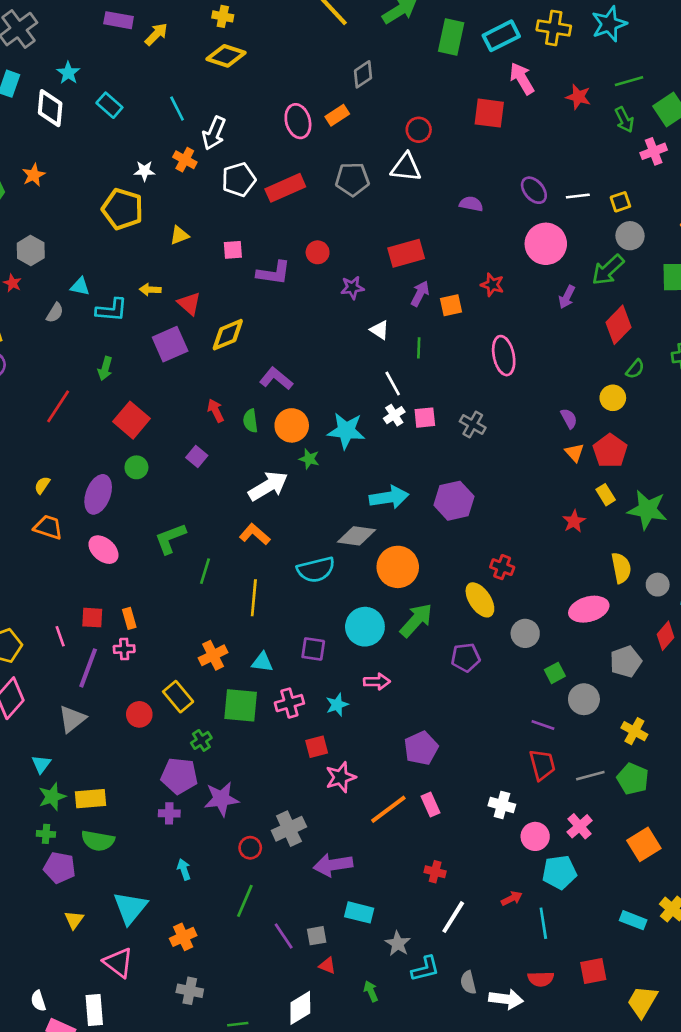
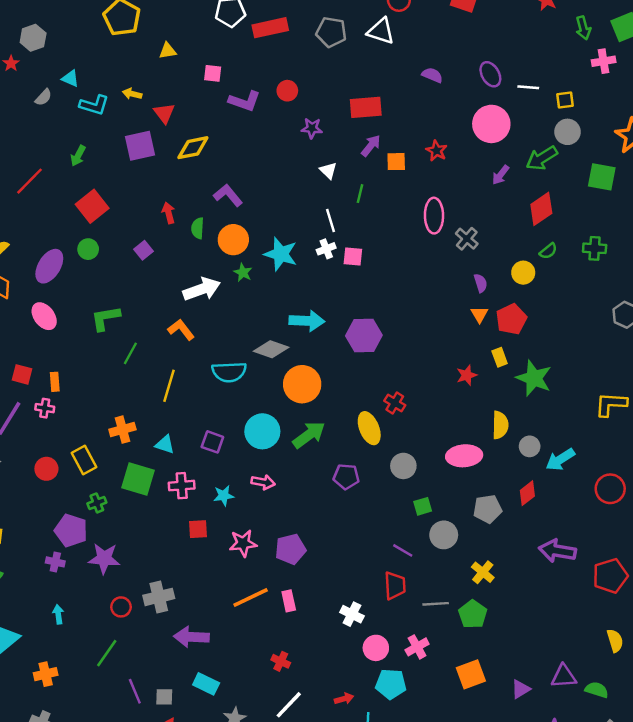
gray cross: (473, 424) -> (467, 239), moved
pink star: (341, 777) -> (243, 543), moved

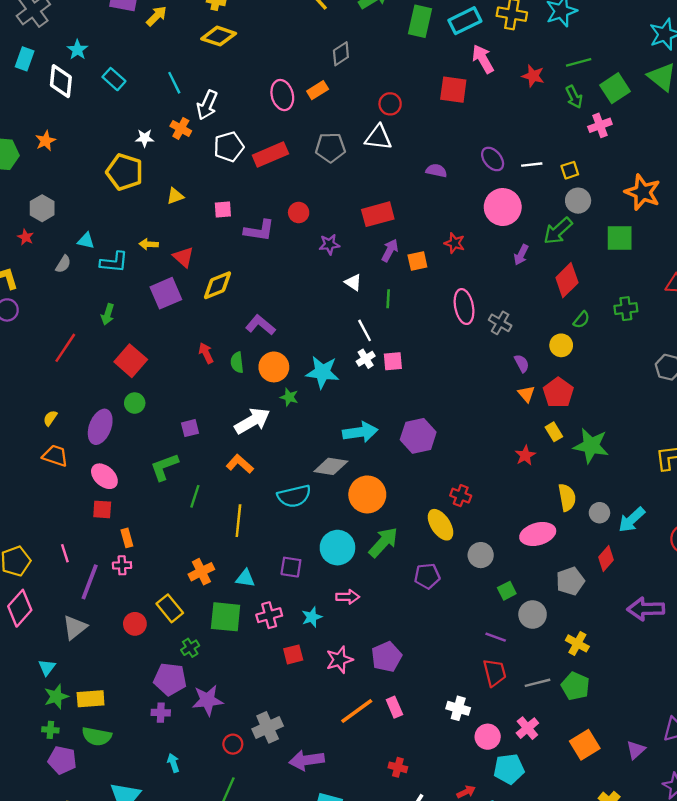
purple square: (144, 250) -> (190, 428), moved, turned 36
red square: (22, 374) -> (102, 509), moved

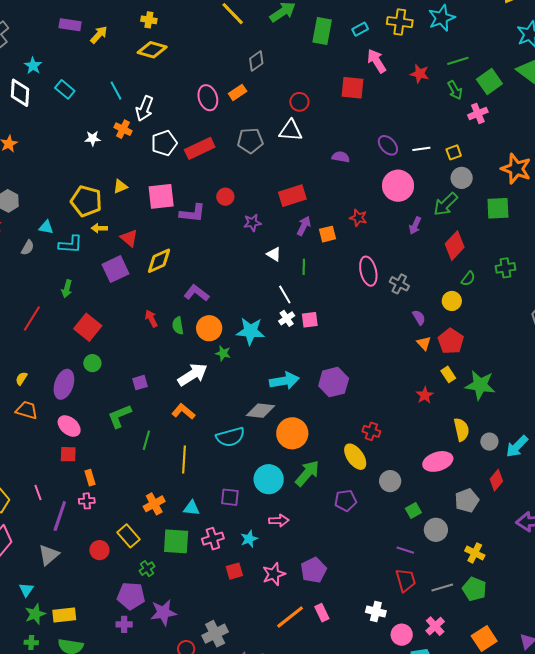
cyan rectangle: (465, 21) -> (360, 29), size x0.6
yellow pentagon: (125, 172) -> (86, 201), moved
pink square: (223, 210) -> (161, 196), size x1.8

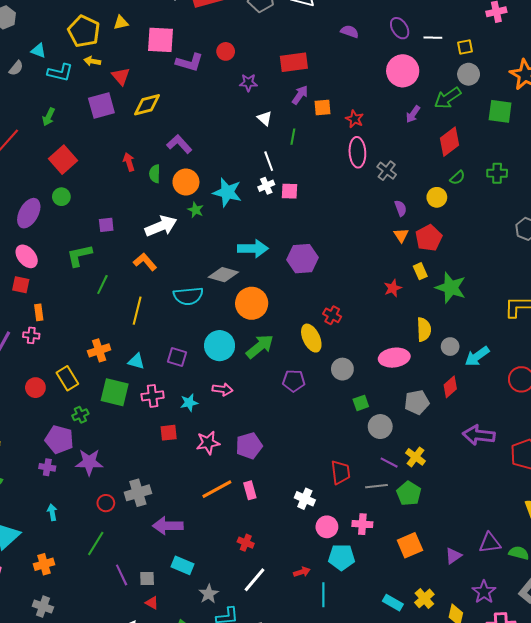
red star: (358, 218) -> (355, 119), moved
purple line: (405, 550) -> (389, 463), moved
pink cross: (435, 626) -> (362, 524), turned 36

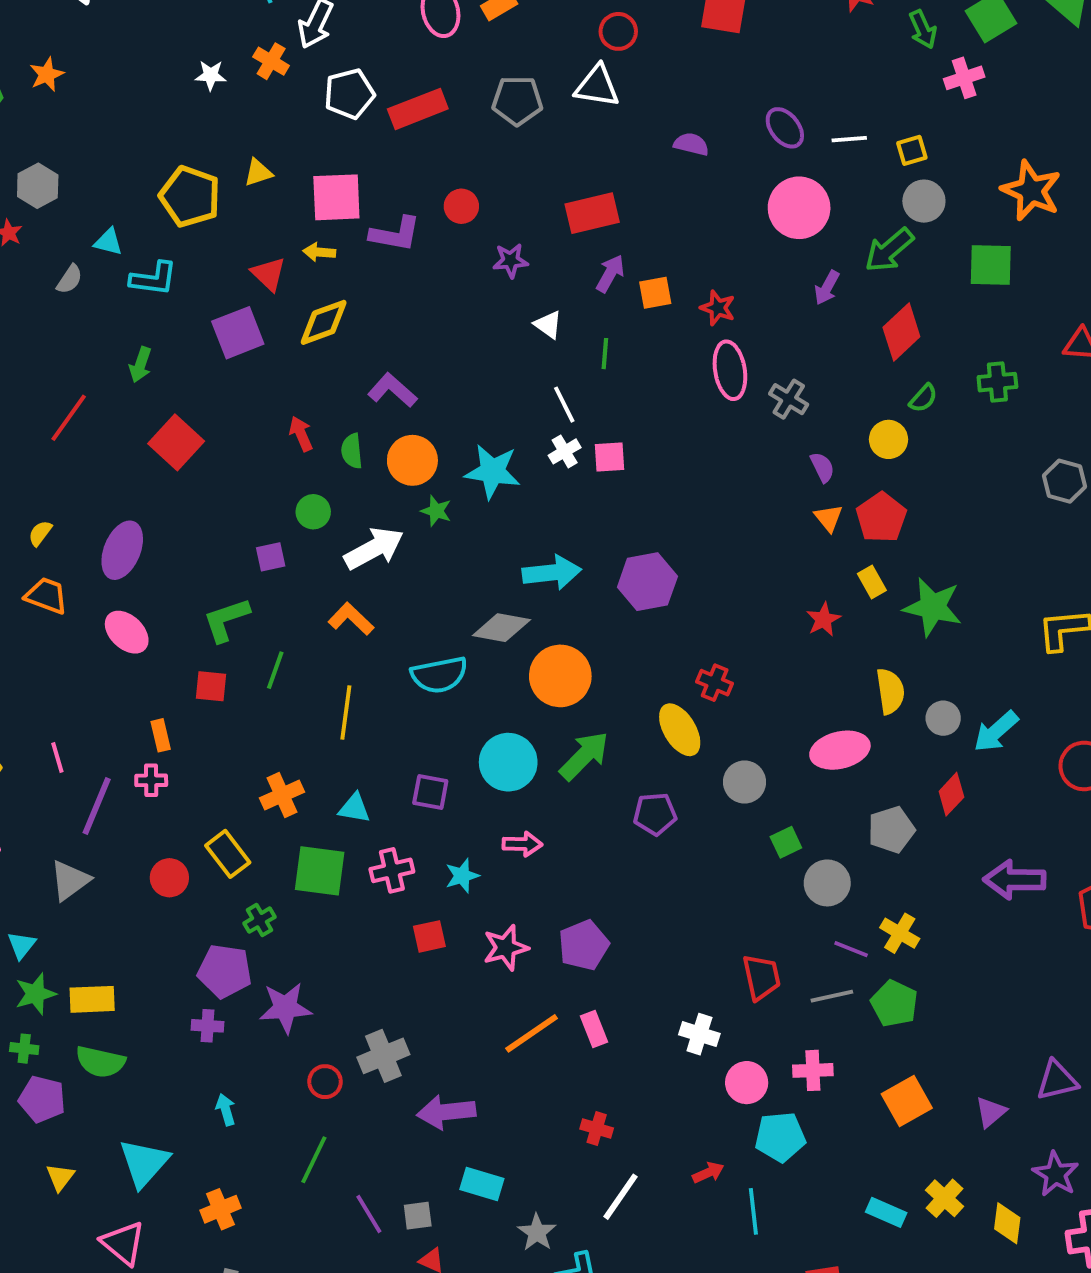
yellow arrow: (92, 61) -> (319, 252), moved
green circle: (61, 197) -> (313, 512), moved
red square: (21, 285) -> (211, 686), moved

